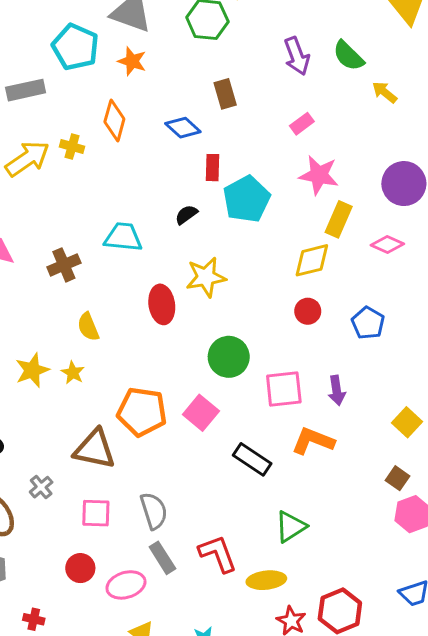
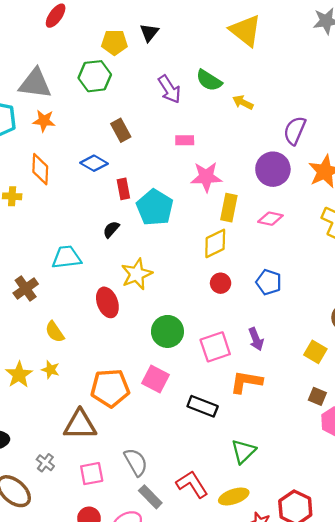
pink rectangle: (302, 124) -> (185, 140), turned 48

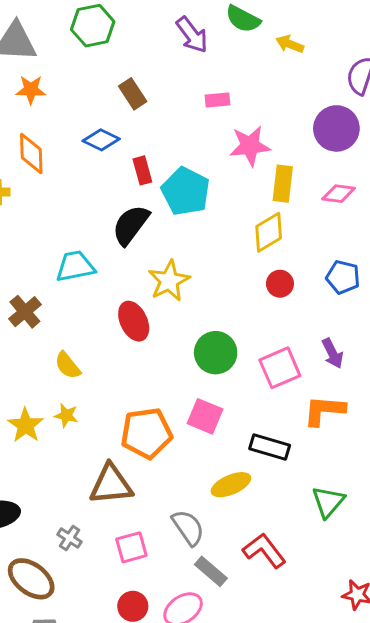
black semicircle: (111, 229) -> (131, 225), size x1.8
yellow ellipse: (234, 496) -> (231, 485), moved

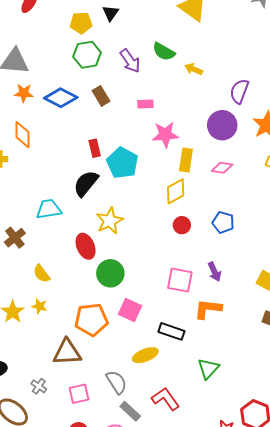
green hexagon: (93, 26) -> (87, 55), moved
brown rectangle: (133, 94) -> (101, 96), moved
blue diamond: (101, 140) -> (61, 98), moved, size x1.4
green circle: (216, 353) -> (110, 273), moved
pink square: (280, 368) -> (180, 280), turned 32

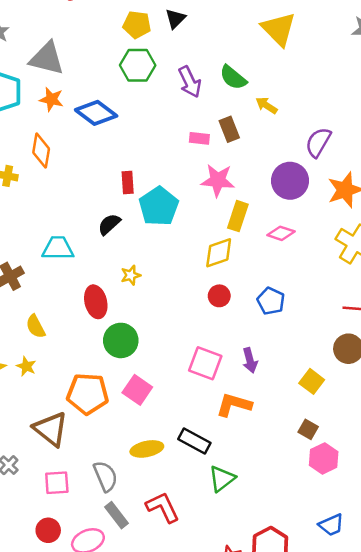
brown rectangle: (101, 96) -> (229, 129), moved
black semicircle: (86, 183) -> (109, 224), size x0.7
yellow star: (110, 221) -> (131, 275), size x0.6
black rectangle: (171, 331) -> (194, 441), moved
brown triangle: (67, 352) -> (51, 429), turned 32

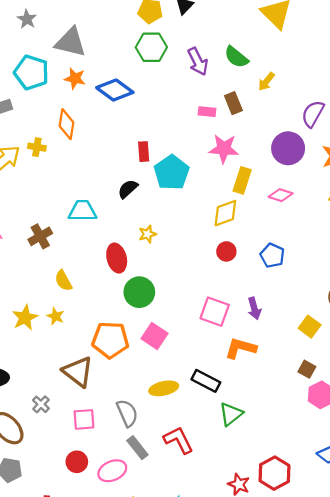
yellow arrow: (267, 105) -> (266, 82), turned -84

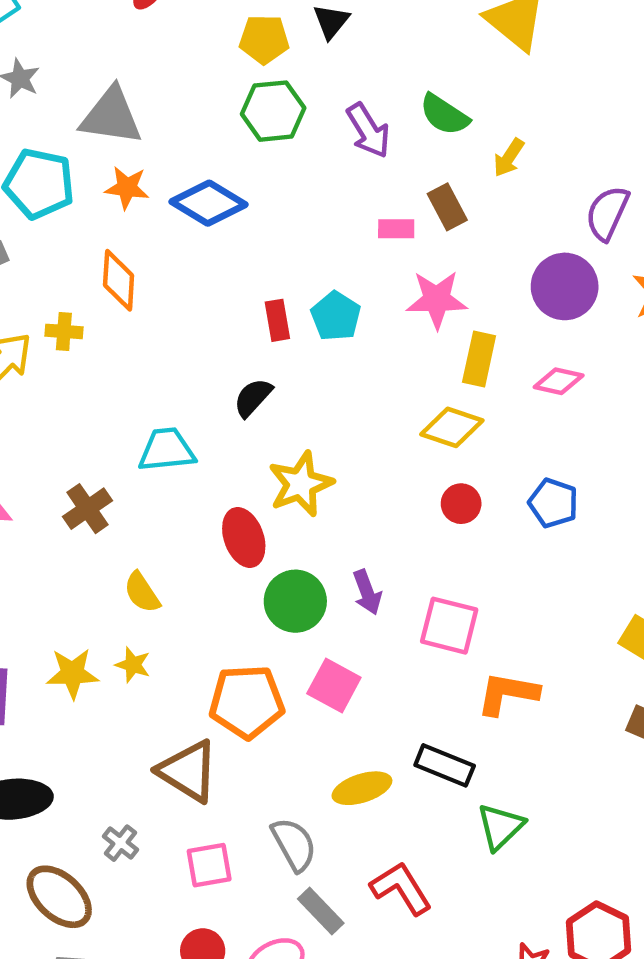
cyan pentagon: (172, 172) -> (336, 316), moved, size x0.7
yellow diamond: (225, 213) -> (452, 427), turned 44
yellow star: (147, 234) -> (301, 484), size x1.8
purple arrow: (254, 308) -> (367, 592), moved
yellow star: (25, 318) -> (72, 673), turned 30

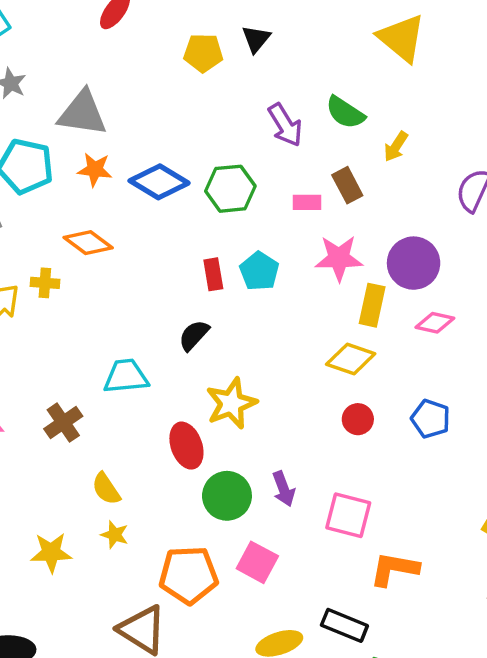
green hexagon: (273, 111) -> (230, 189), moved
orange diamond: (119, 280) -> (88, 243), turned -57
purple circle: (565, 286) -> (414, 263), moved
yellow star: (133, 665) -> (115, 535), moved

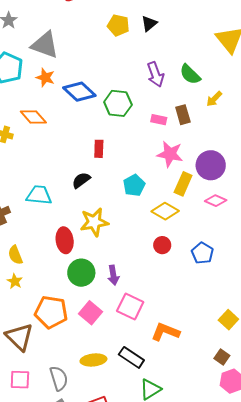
cyan pentagon: (259, 271) -> (134, 185), moved
pink square: (348, 515) -> (130, 307), moved

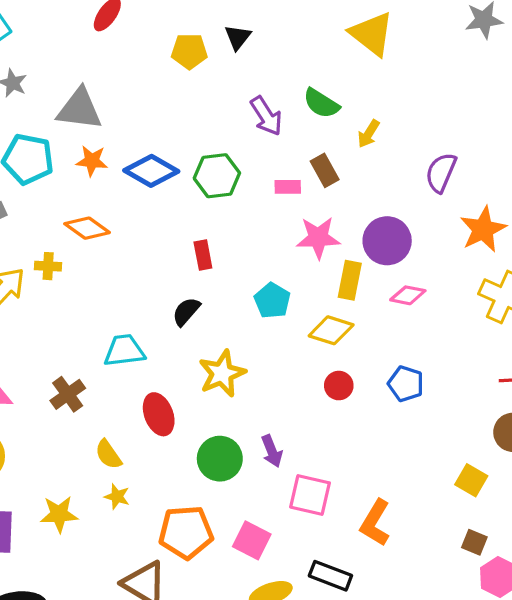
red ellipse: (65, 240) -> (159, 414), moved
pink square: (91, 313) -> (252, 540), moved
orange L-shape: (165, 332) -> (375, 523), turned -68

